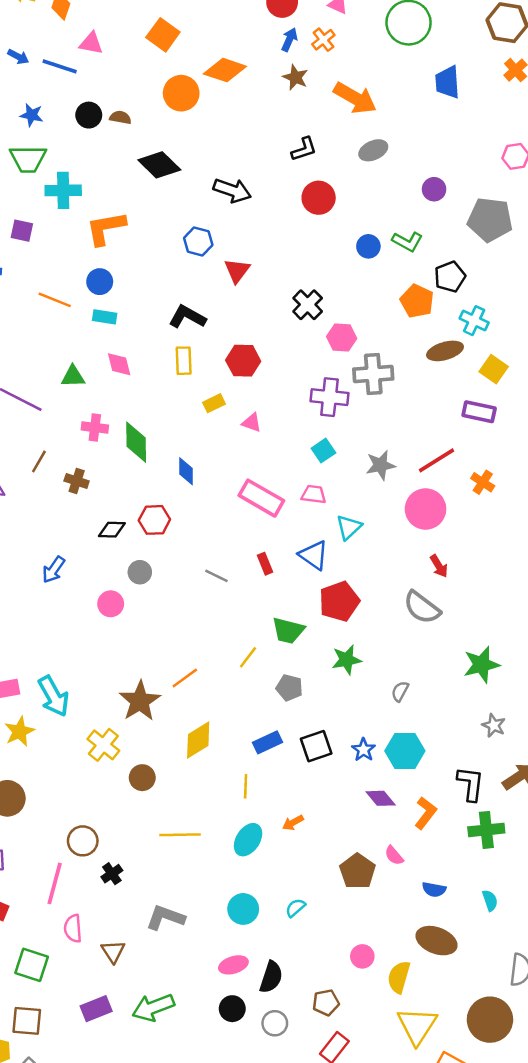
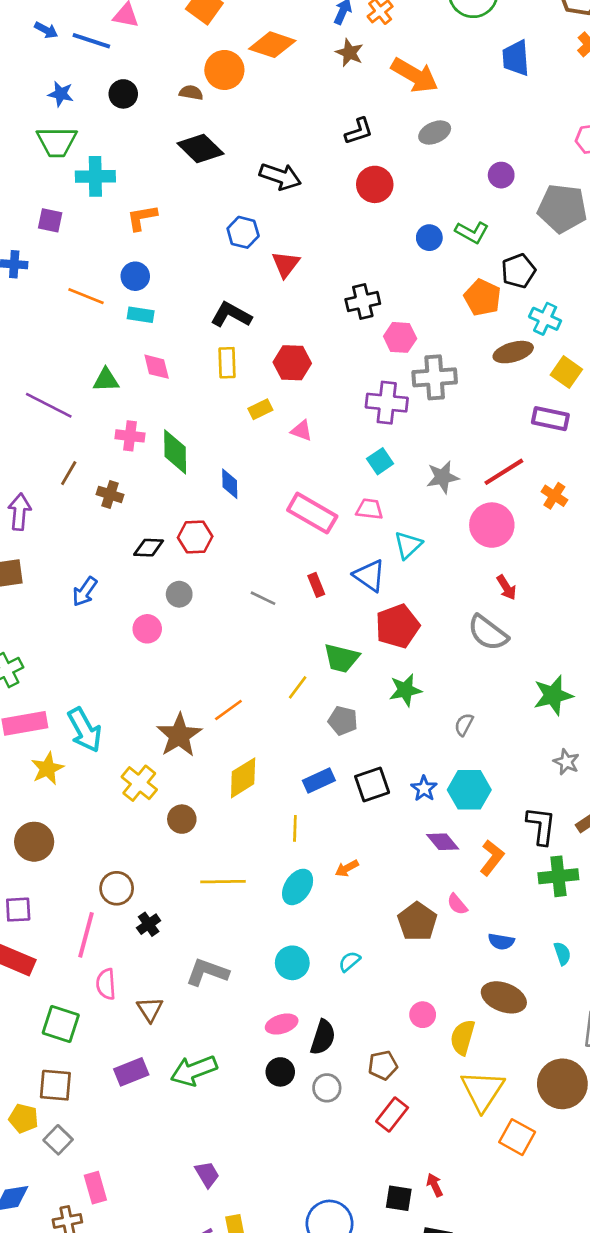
brown semicircle: (120, 117) -> (191, 93), moved
orange L-shape: (106, 228) -> (142, 218), size x0.7
black cross: (308, 305) -> (363, 301), turned 32

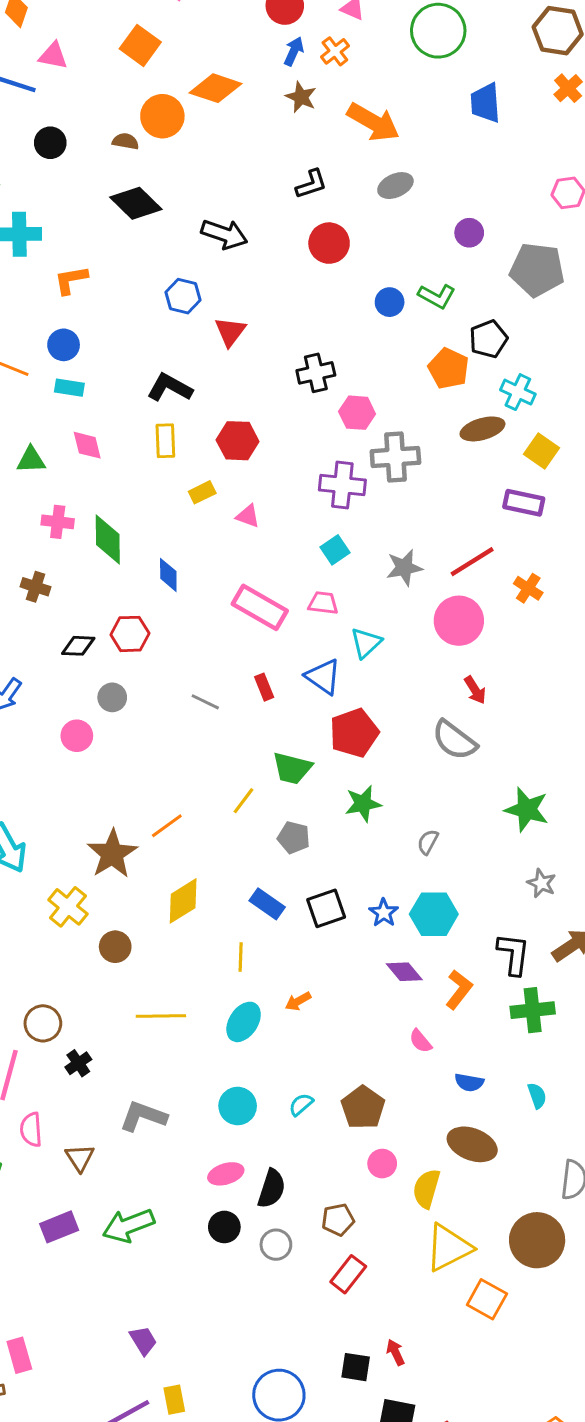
green star: (553, 695) -> (527, 810), turned 30
blue rectangle: (319, 781) -> (267, 904), turned 60
brown pentagon: (417, 922) -> (363, 1107), moved
yellow triangle: (483, 1091) -> (449, 1248), turned 30

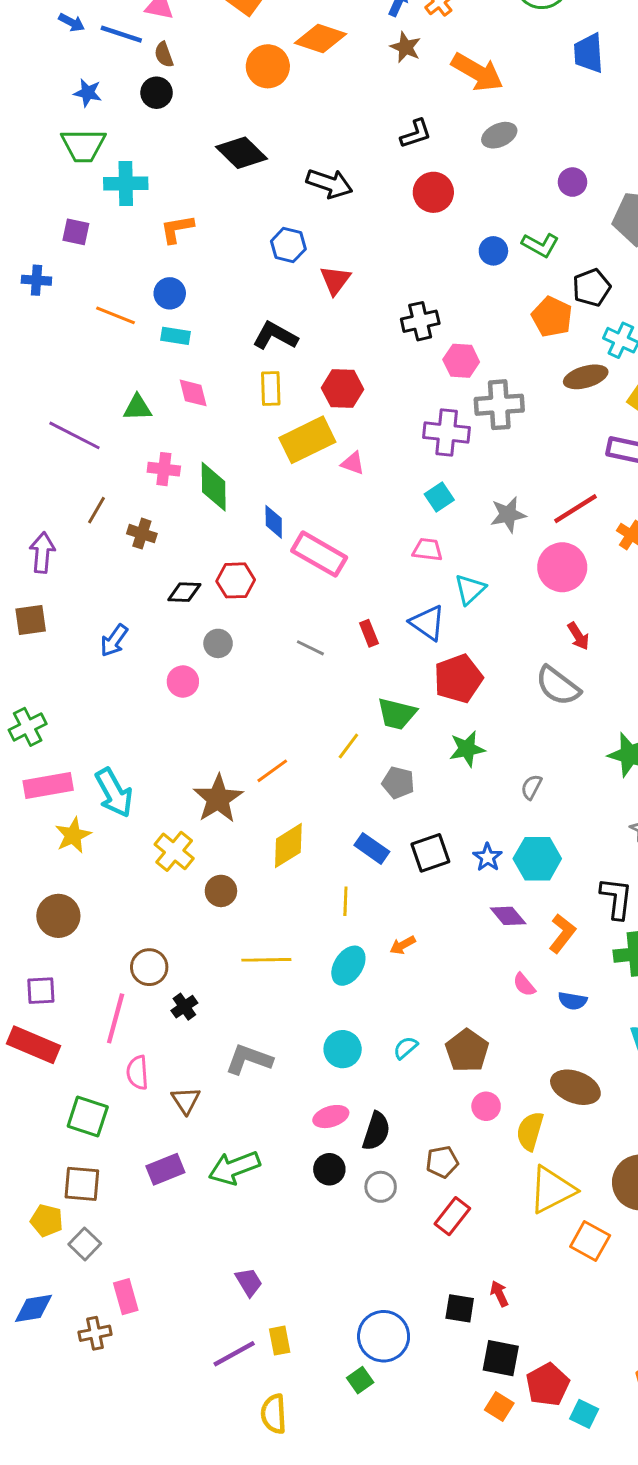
brown semicircle: (126, 141) -> (164, 55), moved, turned -120
yellow rectangle: (202, 492) -> (307, 440), size x2.0
pink rectangle: (260, 607) -> (319, 554), moved
blue semicircle: (469, 1082) -> (572, 1001), moved

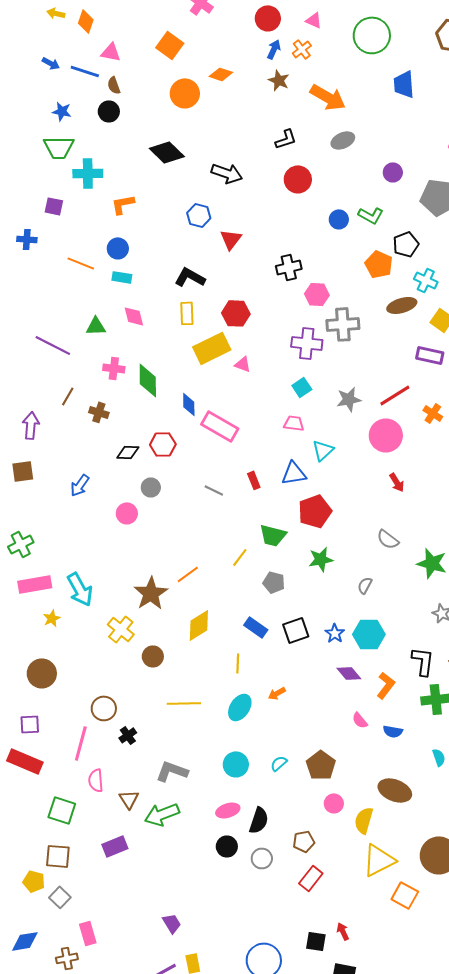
orange diamond: (321, 38) -> (221, 74), size x0.7
blue triangle: (427, 623) -> (294, 473), turned -44
gray semicircle: (558, 686) -> (388, 539), moved, size x0.7
yellow star: (73, 835) -> (52, 618), size x0.7
green arrow: (234, 1168) -> (162, 814), moved

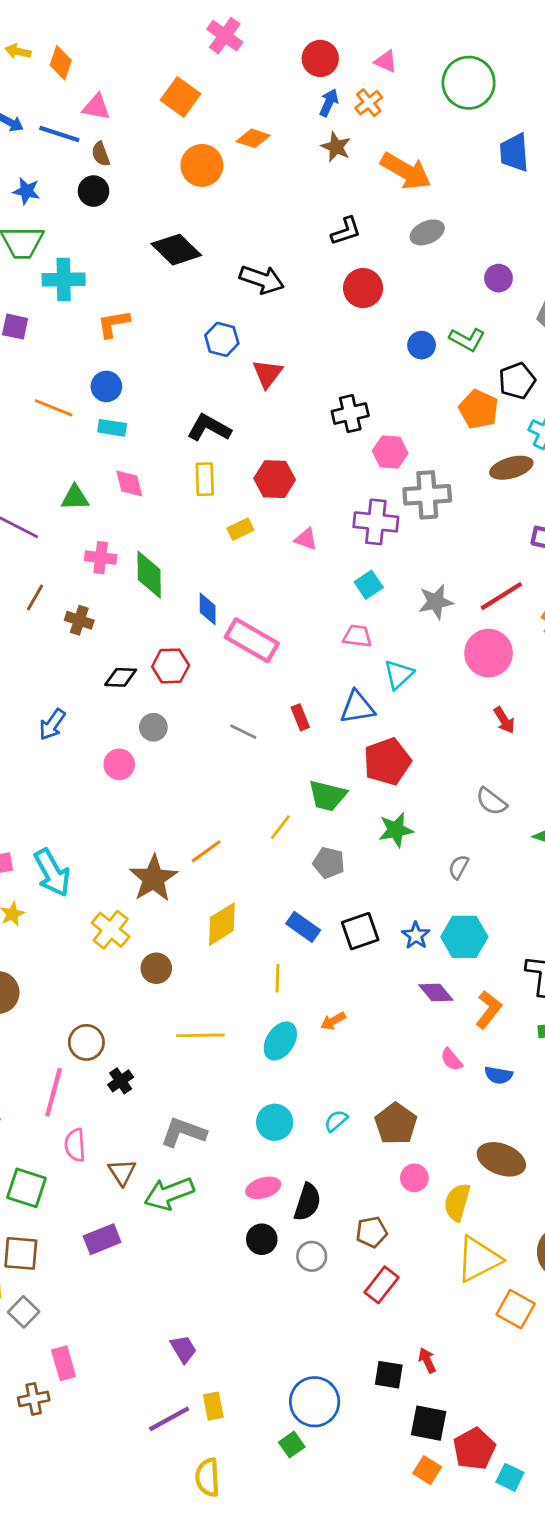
yellow rectangle: (212, 348) -> (240, 529), size x0.5
pink triangle: (243, 364) -> (306, 539), moved

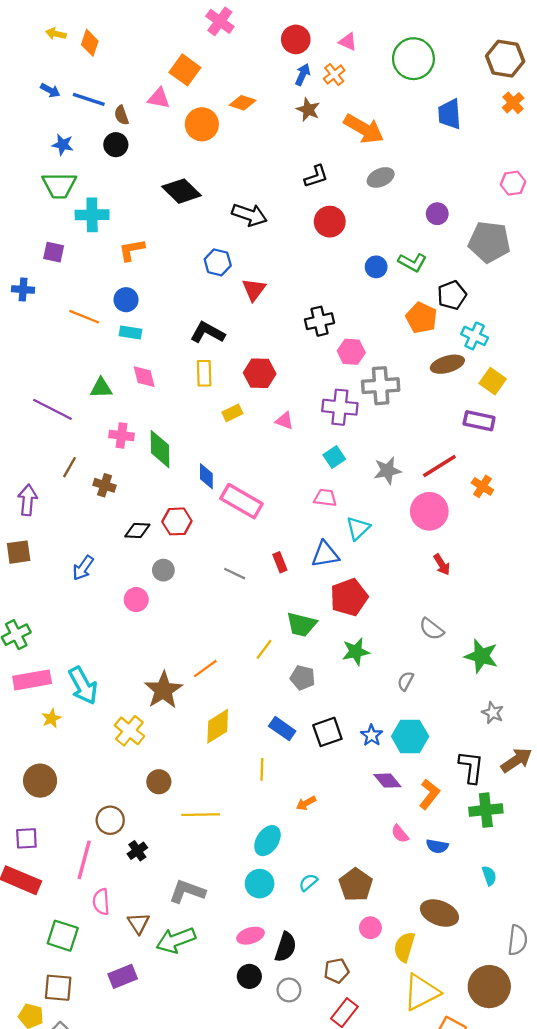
pink triangle: (96, 107) -> (159, 98), moved
brown circle: (156, 968) -> (159, 782), moved
cyan ellipse: (280, 1041) -> (267, 841), moved

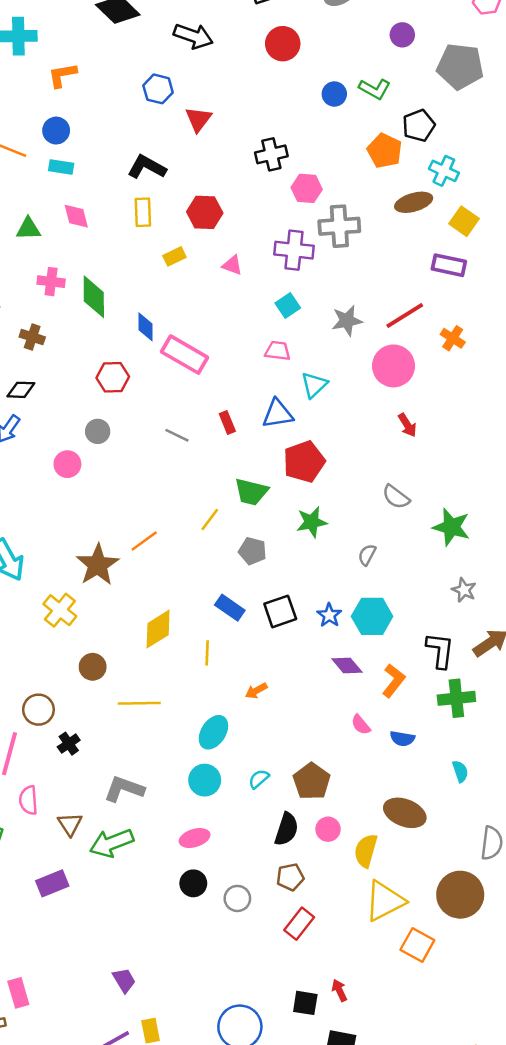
black diamond: (137, 531) -> (21, 390), moved
yellow diamond: (218, 726) -> (158, 629), moved
black semicircle: (286, 947) -> (286, 829), moved

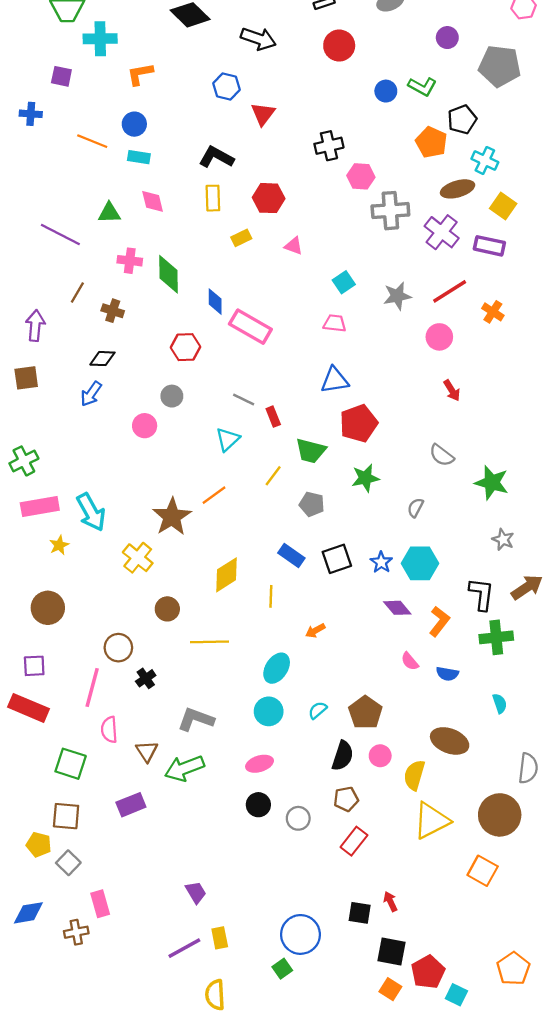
purple cross: (294, 250) -> (442, 232), moved, turned 32
pink circle: (393, 366) -> (439, 337), size x0.7
cyan triangle: (314, 385) -> (228, 439), moved
red rectangle: (227, 423) -> (273, 417), moved
orange square: (417, 945) -> (483, 871), moved

